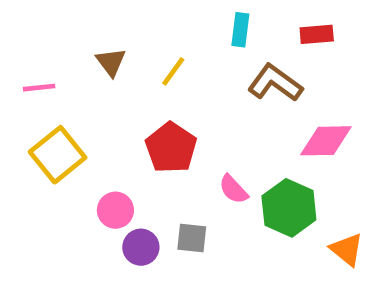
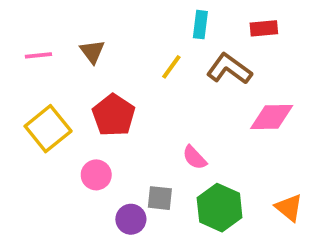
yellow line: (173, 71) -> (171, 67), moved
pink line: (39, 88) -> (38, 55), moved
red pentagon: (171, 148) -> (114, 115), moved
green hexagon: (289, 208) -> (220, 208), moved
purple circle: (141, 247) -> (131, 219), moved

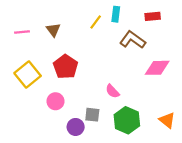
yellow line: (171, 67) -> (96, 22), moved

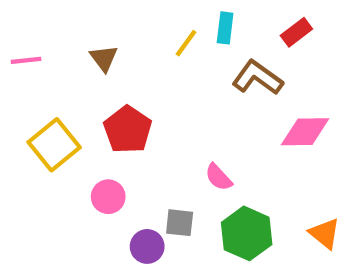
red rectangle: (153, 16) -> (296, 32), turned -32
pink line: (22, 32) -> (26, 60), moved

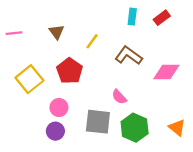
cyan rectangle: (225, 28) -> (132, 17), moved
yellow line: (186, 43) -> (92, 41), moved
brown L-shape: (257, 78) -> (129, 56), moved
gray square: (180, 223) -> (98, 122), size x1.6
purple circle: (147, 246) -> (55, 131), moved

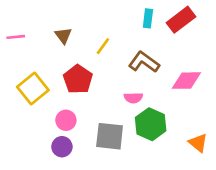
red rectangle: (162, 18) -> (181, 20), size x1.5
pink semicircle: (119, 97) -> (133, 98), moved, turned -49
green hexagon: (135, 128) -> (151, 124), moved

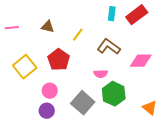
brown triangle: (63, 36) -> (48, 27), turned -40
gray square: (110, 136) -> (83, 103), turned 35

